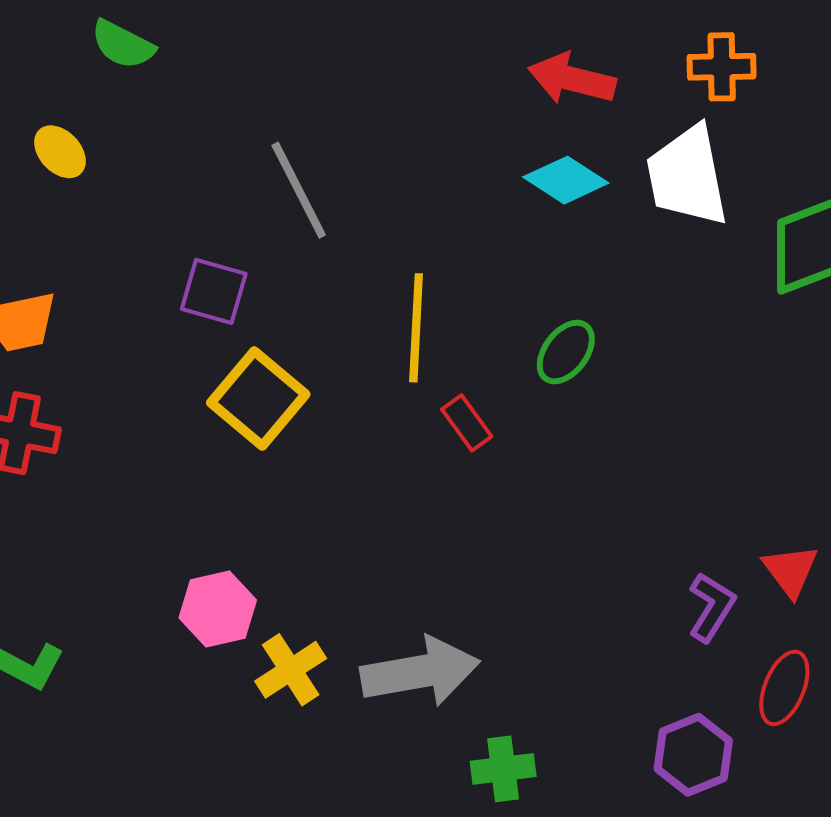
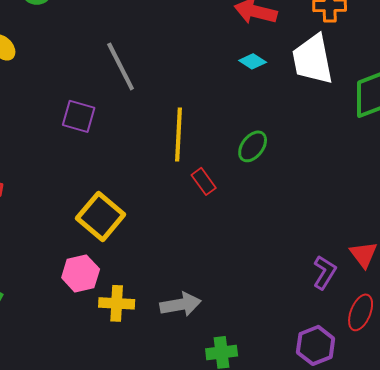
cyan diamond: (566, 180) -> (253, 61), size x0.7
yellow square: (258, 399) -> (101, 216), moved
yellow cross: (291, 670) -> (117, 303), turned 36
gray arrow: (420, 672) -> (181, 304), size x0.7

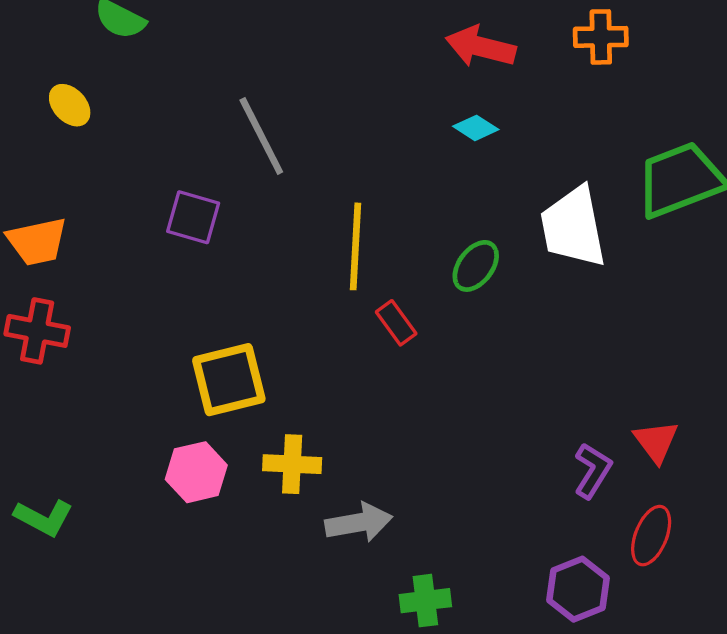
white trapezoid: (313, 59) -> (573, 227), moved
yellow square: (101, 216) -> (229, 380), turned 36
yellow cross: (117, 303) -> (292, 464), moved

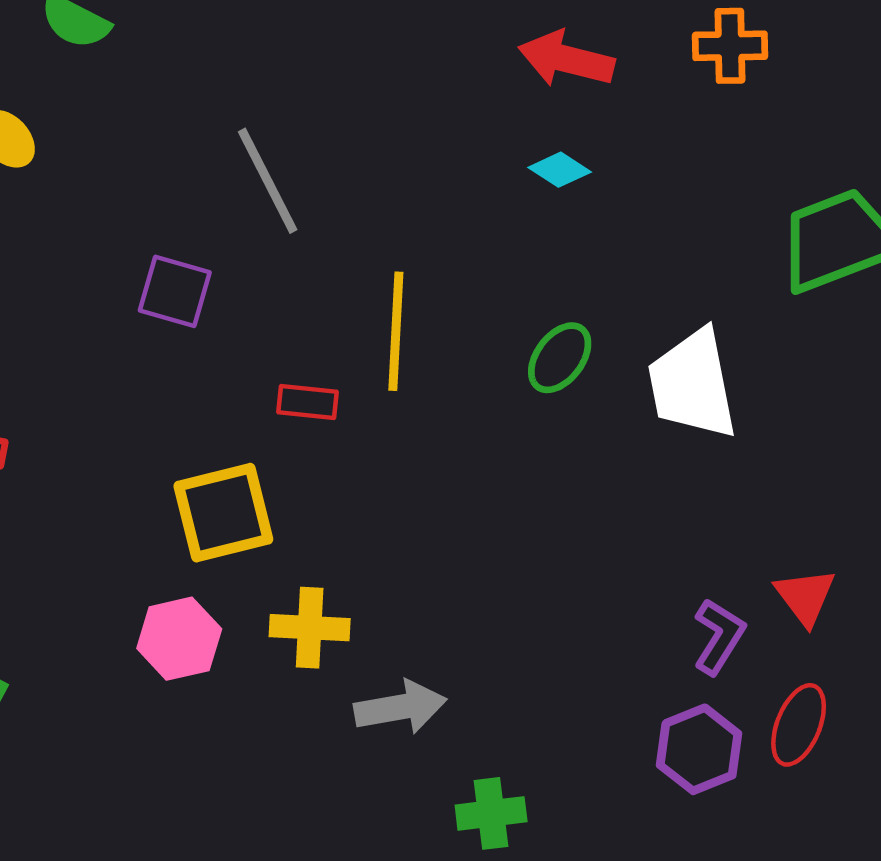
white trapezoid: (573, 227) -> (692, 384), moved
red rectangle: (396, 323) -> (307, 402), moved, turned -48
purple hexagon: (578, 589) -> (699, 749), moved

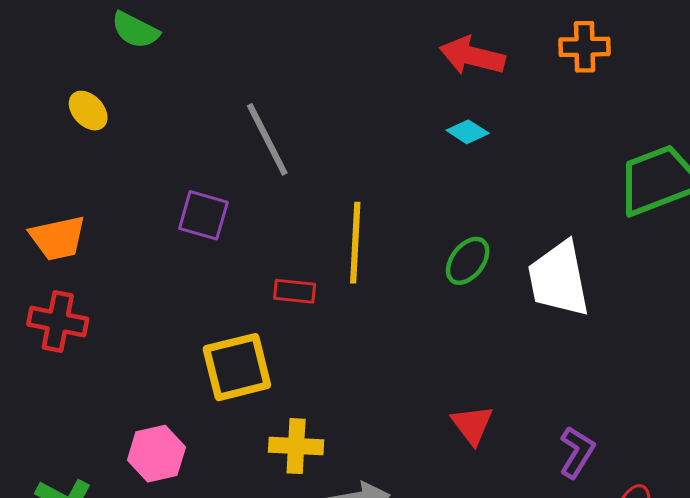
red triangle: (805, 597) -> (472, 425), moved
pink hexagon: (179, 639) -> (156, 454), moved

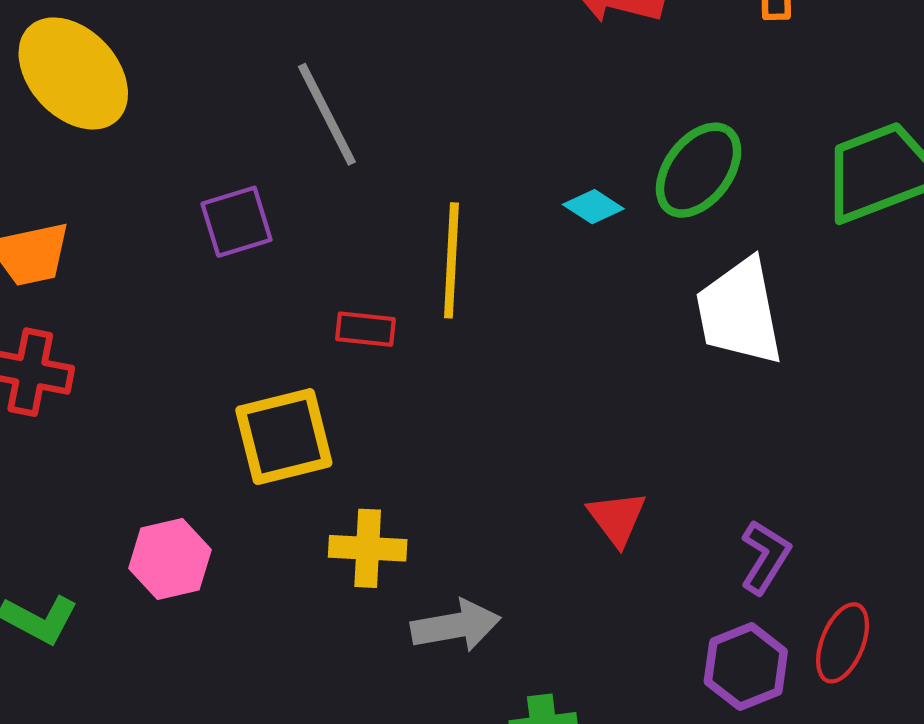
yellow ellipse: (88, 111) -> (73, 73), size x2.0
cyan diamond: (468, 132) -> (593, 207), moved
purple square: (203, 215) -> (237, 222), turned -33
green ellipse: (468, 261) -> (699, 170), moved, size x1.4

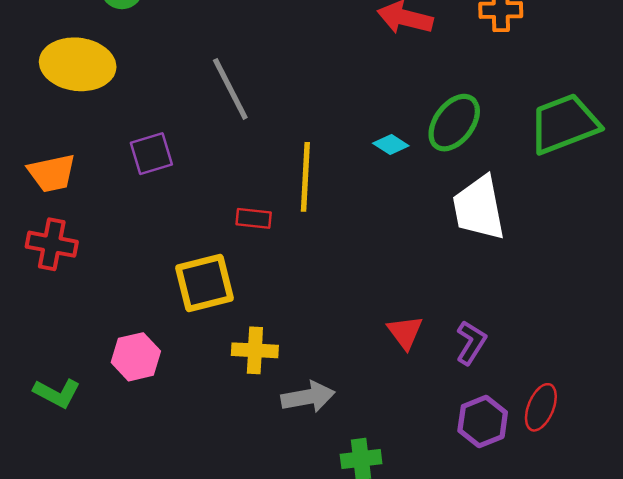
yellow ellipse: (73, 73) -> (78, 64), turned -40
purple square: (237, 222) -> (151, 154), moved
purple L-shape: (765, 557) -> (471, 343), moved

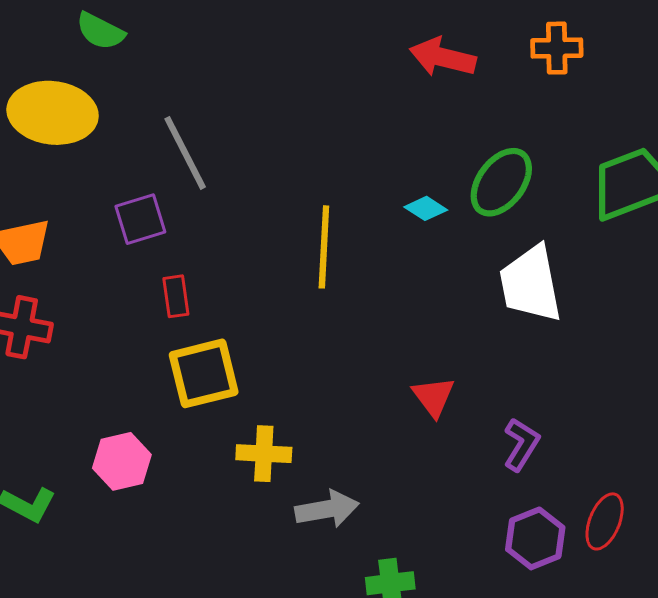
gray line: (230, 89) -> (185, 153), moved
red rectangle: (254, 218) -> (176, 296), moved, turned 76
red triangle: (405, 332) -> (433, 397), moved

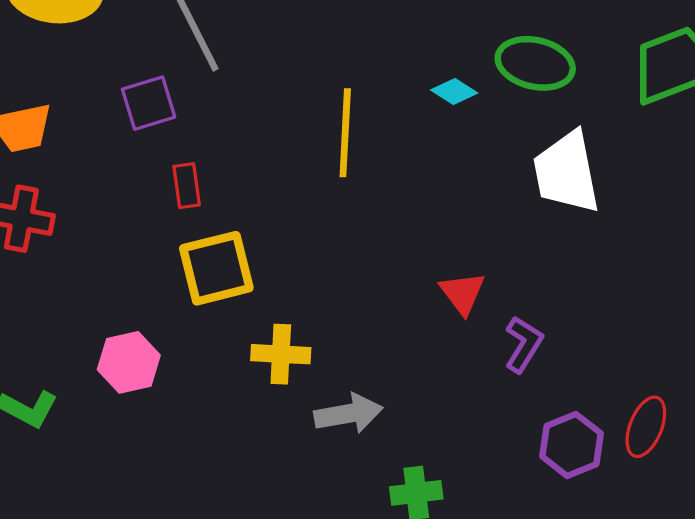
green ellipse: (501, 182) -> (535, 63), turned 66
purple L-shape: (521, 444) -> (524, 344), moved

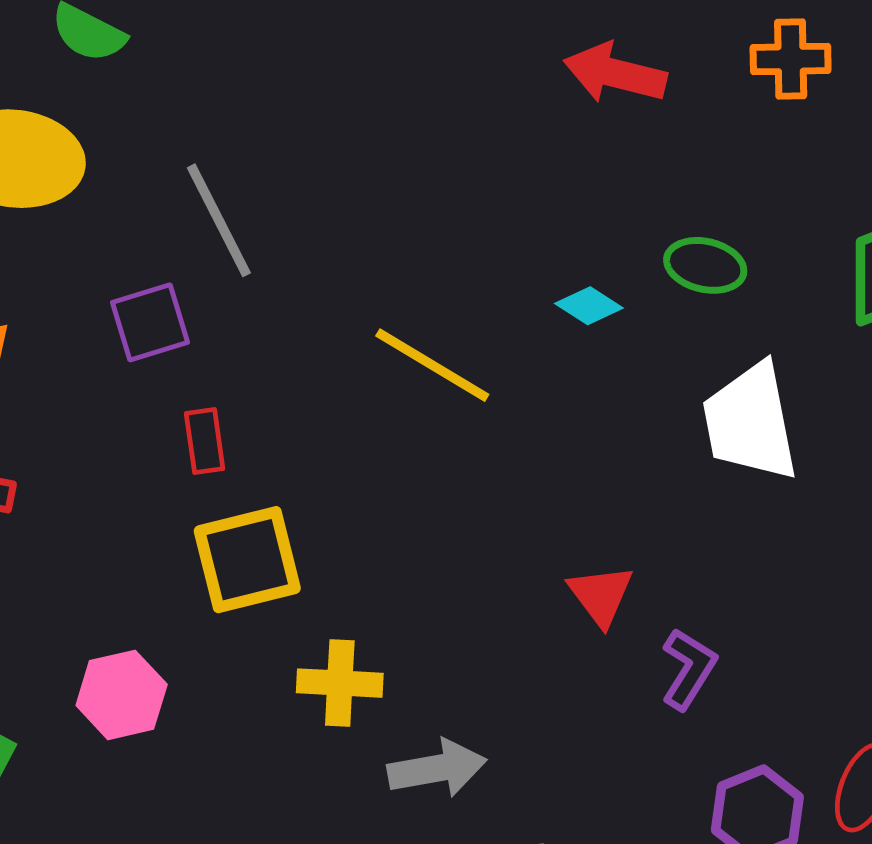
green ellipse: (535, 63) -> (705, 265), size x0.7
yellow line: (345, 133) -> (432, 365), turned -62

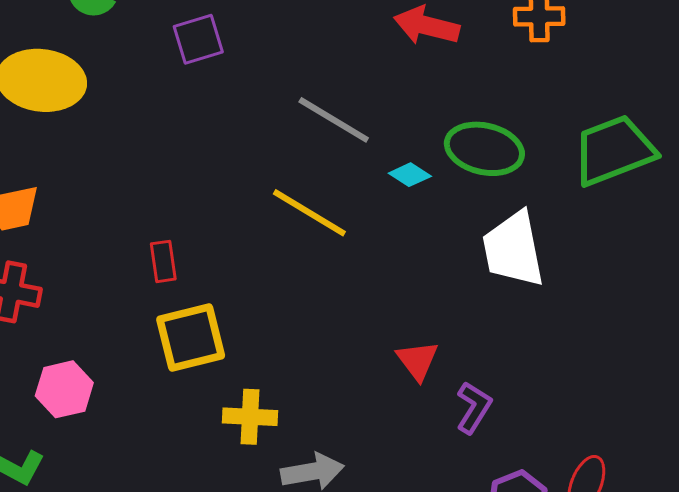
gray line: (219, 220) -> (334, 120), moved, turned -32
green ellipse: (705, 265) -> (484, 149), size x1.5
purple square: (150, 322) -> (198, 39), moved
pink hexagon: (122, 695) -> (64, 389), moved

